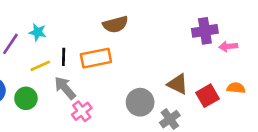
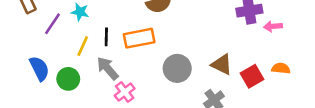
yellow line: (40, 66) -> (83, 46), turned -42
gray circle: (140, 102) -> (177, 68), moved

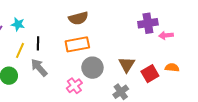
orange rectangle: (139, 38) -> (77, 44), moved
brown triangle: (222, 64) -> (127, 65), turned 36
pink cross: (125, 92) -> (74, 86), moved

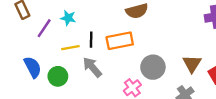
orange rectangle: (77, 44) -> (120, 41), moved
yellow line: (20, 50) -> (70, 48), turned 56

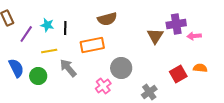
black line: (91, 40) -> (65, 28), moved
brown triangle: (192, 64) -> (155, 36), moved

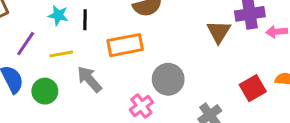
purple line: (26, 34) -> (26, 44), moved

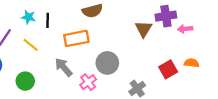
yellow line: (61, 54) -> (31, 45), turned 49
gray arrow: (89, 79) -> (64, 67), moved
green circle: (45, 91) -> (25, 81), moved

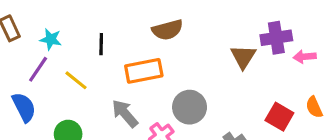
cyan star: (28, 17) -> (51, 39), moved
orange semicircle: (192, 63) -> (314, 107), turned -120
red square: (168, 69) -> (279, 117), turned -30

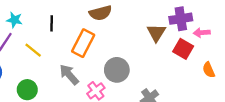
orange rectangle: (144, 71) -> (83, 43), turned -52
red square: (279, 117) -> (183, 49), moved

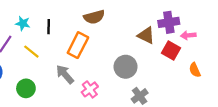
cyan star: (14, 20) -> (23, 23), moved
brown triangle: (156, 33) -> (146, 35), turned -36
gray circle: (117, 70) -> (126, 67), moved

